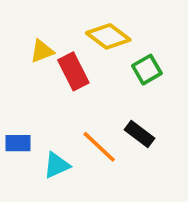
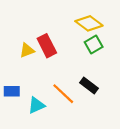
yellow diamond: (108, 36) -> (89, 23), moved
yellow triangle: (42, 51) -> (27, 50), moved

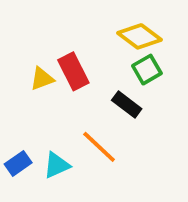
black rectangle: (89, 85) -> (127, 105), moved
blue rectangle: (12, 91) -> (18, 163), moved, turned -35

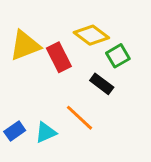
yellow diamond: (140, 36) -> (91, 35), moved
yellow triangle: (42, 79) -> (25, 45), moved, size x1.6

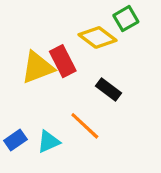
yellow triangle: (25, 45) -> (38, 67), moved
green square: (118, 56) -> (126, 19), moved

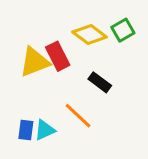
green square: (126, 19) -> (123, 30), moved
blue rectangle: (15, 140) -> (26, 130), moved, turned -48

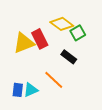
green square: (123, 30) -> (78, 33), moved

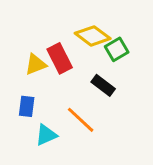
yellow triangle: (24, 43) -> (36, 64), size x0.7
blue rectangle: (18, 90) -> (27, 106), moved

